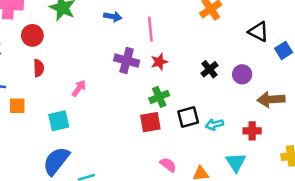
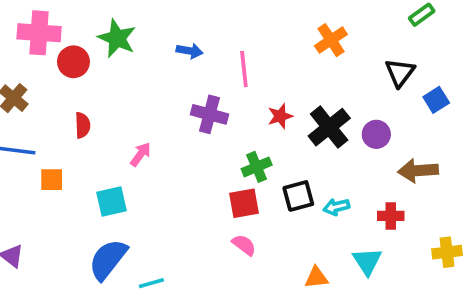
black triangle: (258, 32) -> (400, 73), turned 40
red circle: (32, 35) -> (73, 62), moved
red star: (159, 62) -> (280, 116), moved
black cross: (209, 69) -> (329, 127), size x1.6
pink semicircle: (168, 165) -> (244, 245), moved

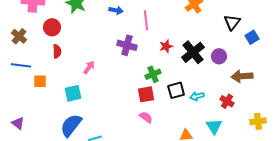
red circle: (73, 62) -> (52, 27), moved
red cross: (391, 216) -> (227, 101), turned 32

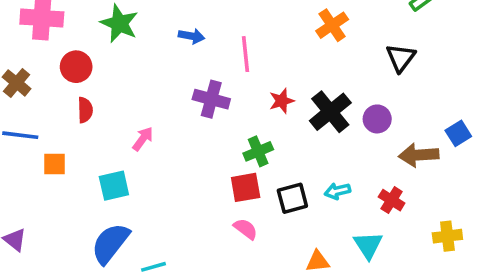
blue square: (252, 37) -> (458, 133), moved
black square: (176, 90) -> (292, 198), moved

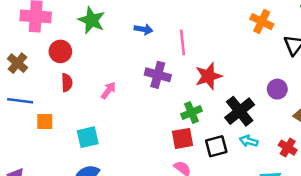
orange cross: (332, 25) -> (262, 22), moved, turned -30
red star: (282, 101) -> (208, 76), size x1.5
black cross: (330, 112) -> (240, 111), moved
pink arrow: (143, 139) -> (108, 90), moved
cyan arrow: (337, 191) -> (249, 141), turned 30

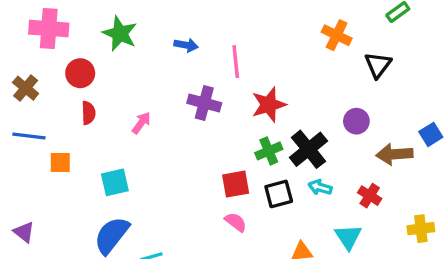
green cross: (192, 112) -> (269, 151), moved

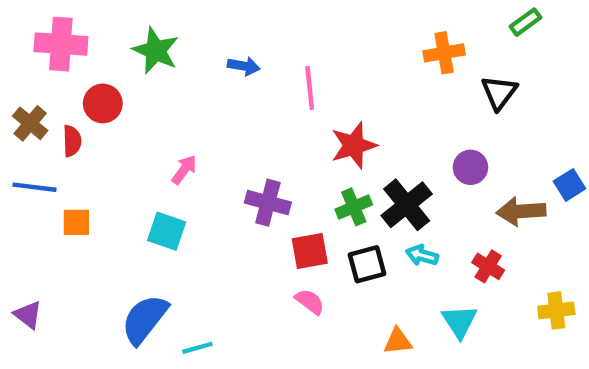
orange cross: (337, 35) -> (444, 53), turned -36
purple cross: (204, 103) -> (268, 203), moved
red semicircle: (88, 113) -> (72, 141), moved
cyan square: (115, 182) -> (167, 231), moved, turned 32

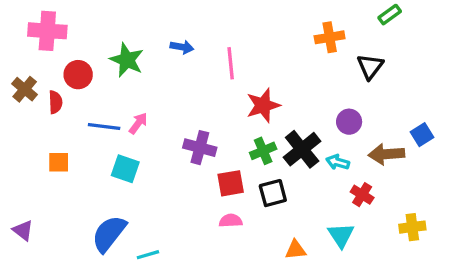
green star: (156, 51) -> (127, 60), moved
blue line: (35, 187) -> (104, 127), moved
cyan arrow: (422, 255) -> (338, 162), moved
pink semicircle: (310, 302) -> (231, 221), turned -40

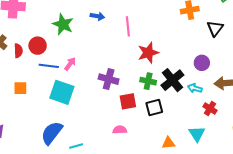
red circle: (78, 75) -> (38, 46), moved
green cross: (263, 151) -> (148, 81), turned 35
cyan square: (125, 169) -> (62, 92), size x1.4
pink semicircle: (231, 221) -> (120, 130), moved

